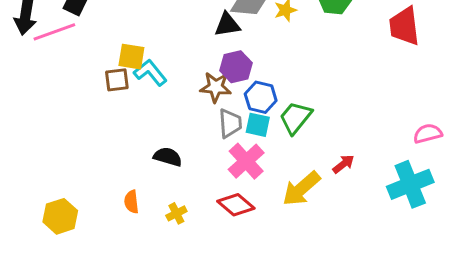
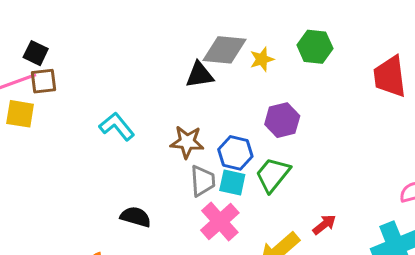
yellow square: (131, 57) -> (20, 114), moved
purple hexagon: (236, 67) -> (282, 120), moved
brown square: (117, 80) -> (44, 81), moved

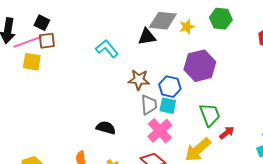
purple hexagon: (282, 120) -> (200, 66), size x1.4
cyan L-shape: (117, 126) -> (107, 49), moved
green trapezoid: (273, 175) -> (210, 115), moved, turned 120

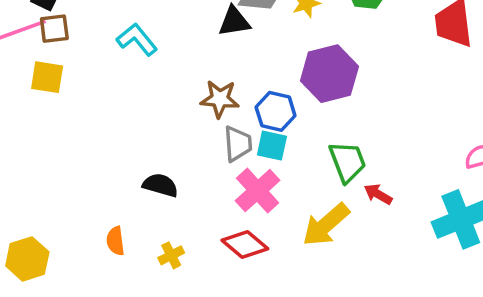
cyan L-shape: (107, 49) -> (137, 39), moved
yellow square: (32, 62) -> (47, 77), moved
red arrow: (227, 133) -> (378, 194), turned -112

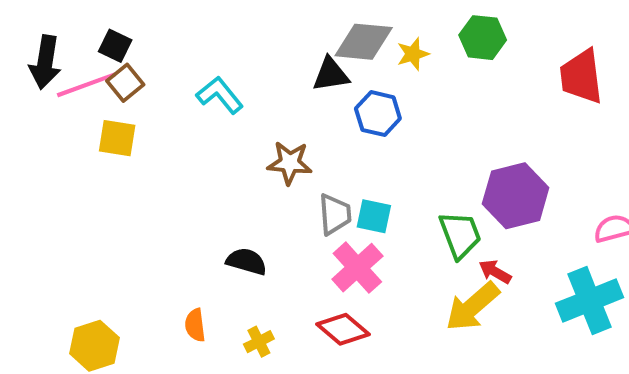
brown square: (54, 29) -> (125, 83), turned -32
purple hexagon: (329, 74) -> (516, 196), moved
brown star: (220, 99) -> (290, 163), moved
blue hexagon: (276, 111) -> (378, 114), moved
yellow arrow: (326, 225) -> (472, 307), moved

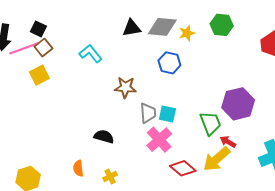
black triangle: (331, 75) -> (132, 28), moved
yellow square: (117, 138) -> (39, 75), turned -36
red diamond: (343, 329) -> (183, 168), moved

